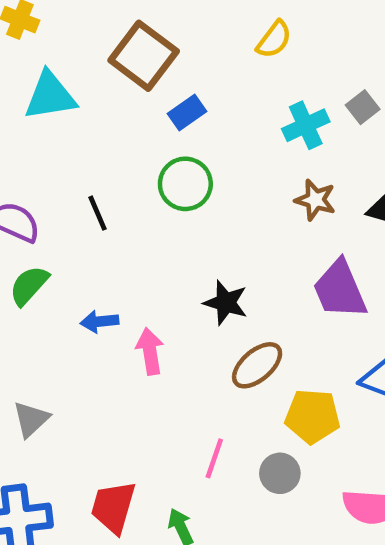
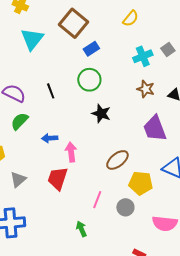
cyan triangle: (50, 96) -> (32, 39), turned -45
black star: (226, 303) -> (101, 114), moved
red trapezoid: (113, 507) -> (58, 179), moved

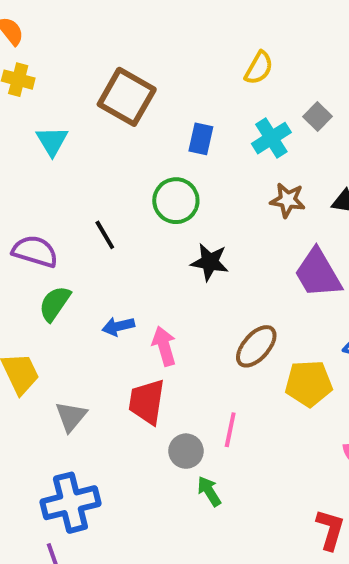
yellow semicircle: (131, 18) -> (259, 68), moved
cyan triangle: (32, 39) -> (52, 141), size x0.7
blue rectangle: (91, 49) -> (201, 139), moved, turned -35
gray circle: (125, 207) -> (186, 451), moved

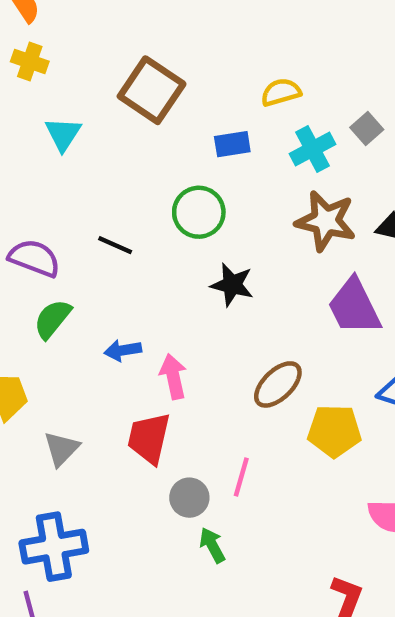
yellow semicircle: (259, 68) -> (281, 92), moved, turned -140
blue rectangle: (201, 139) -> (232, 144), turned 64
brown star: (288, 200) -> (326, 221), size x1.5
black line: (105, 235) -> (115, 245), turned -40

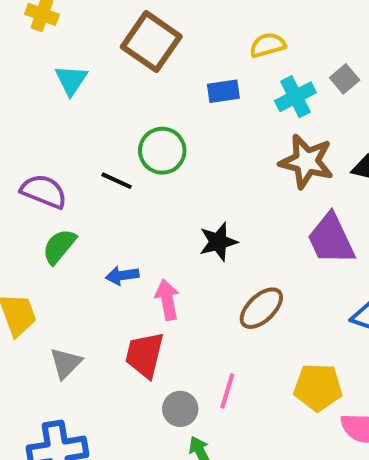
green circle: (199, 212) -> (162, 151), moved
black star: (232, 285) -> (218, 242), moved, turned -30
yellow pentagon: (334, 431) -> (318, 387), moved

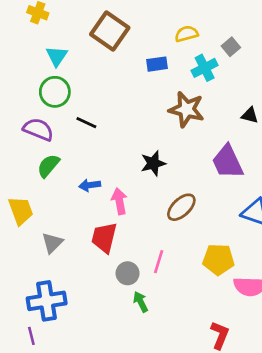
gray square: (345, 79) -> (231, 47), moved
green circle: (162, 151) -> (55, 92), moved
brown star: (306, 162) -> (187, 109), moved

